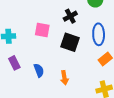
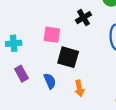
black square: (70, 42) -> (68, 57), moved

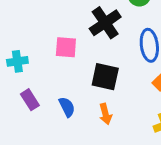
black cross: (83, 18) -> (105, 23), size x1.5
black square: (68, 57) -> (105, 77), moved

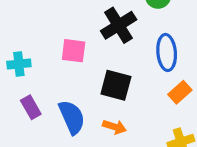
blue semicircle: (67, 107) -> (72, 117), size x1.5
orange arrow: (105, 114) -> (114, 127), turned -60

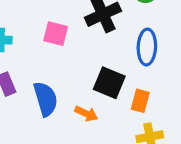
black square: (116, 85) -> (109, 83), moved
orange rectangle: (180, 92) -> (140, 101), moved, turned -40

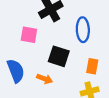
pink square: (56, 34) -> (29, 35), moved
orange rectangle: (140, 101) -> (92, 66), moved

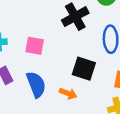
pink square: (29, 35) -> (35, 46), moved

